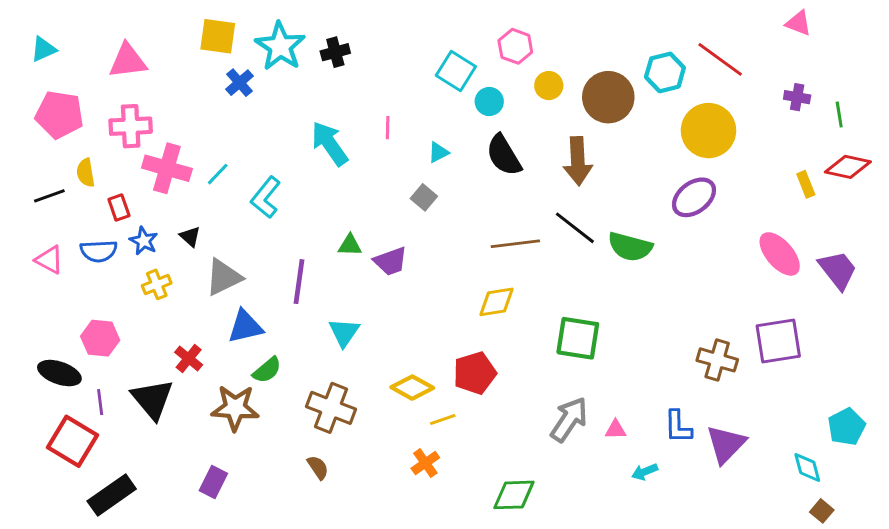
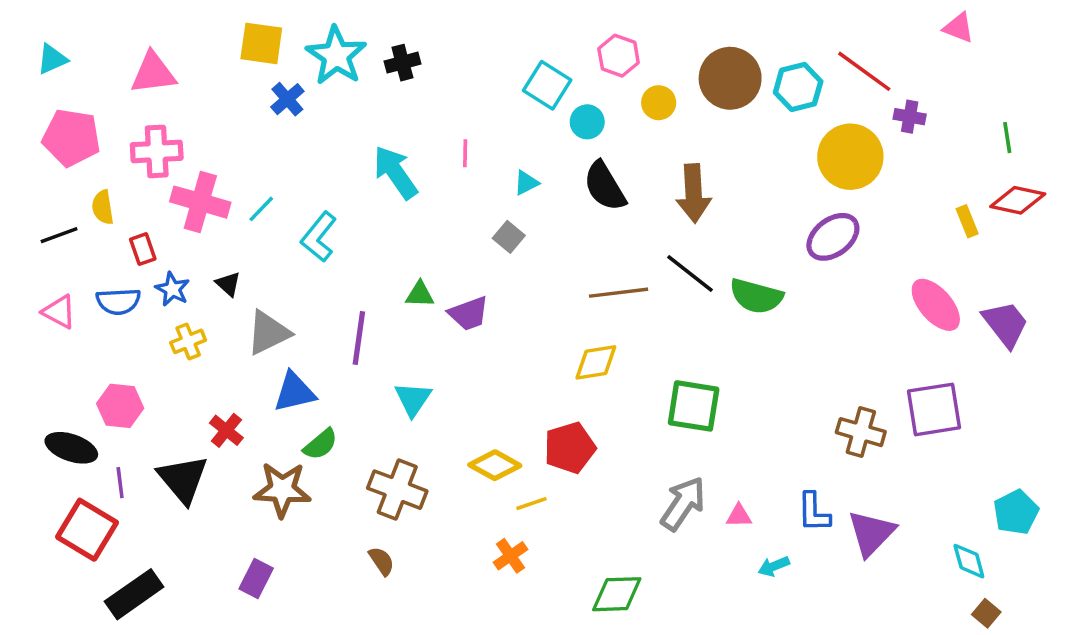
brown circle: (608, 97) -> (730, 78), moved
purple cross: (797, 97) -> (910, 117), moved

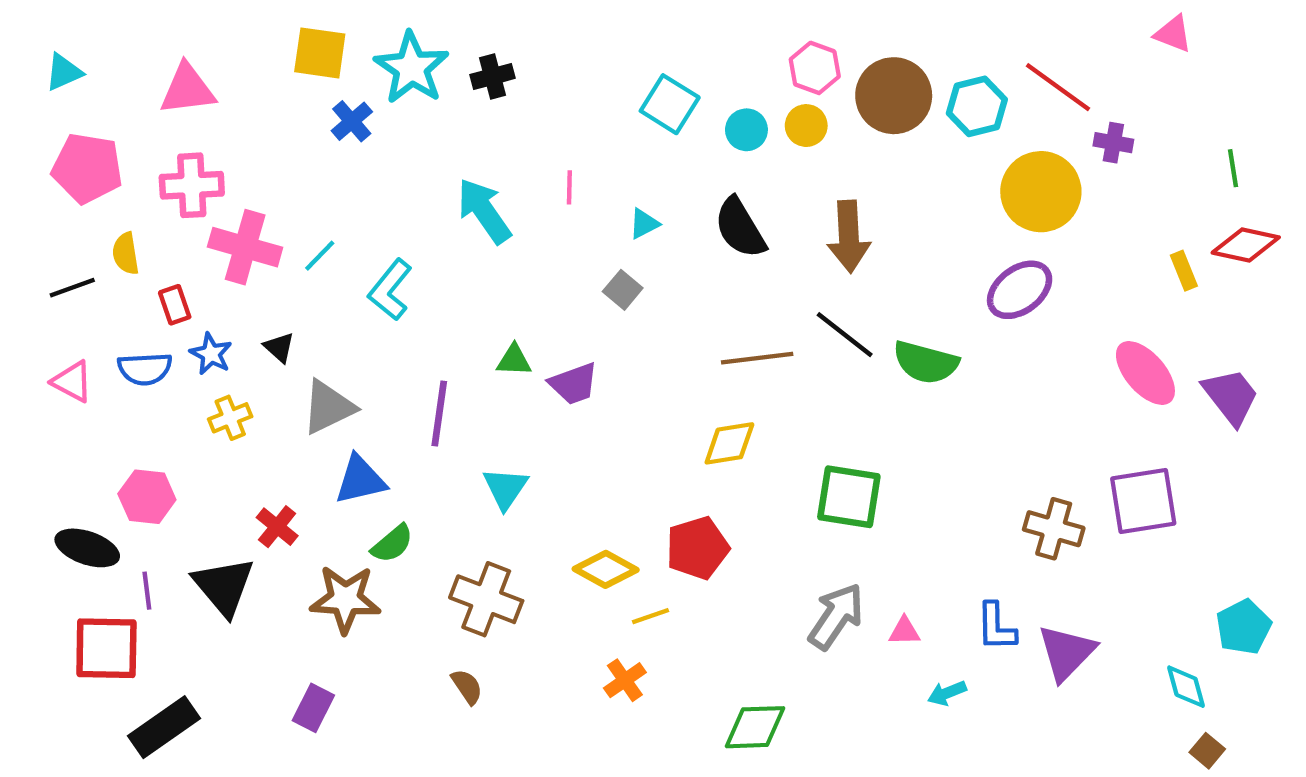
pink hexagon: (619, 56) -> (815, 68), moved
cyan circle: (587, 122) -> (746, 130), moved
red square: (87, 530) -> (106, 648), turned -30

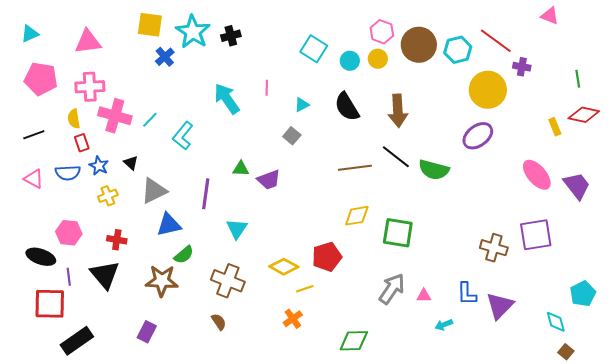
yellow semicircle: (126, 254) -> (74, 119), moved
yellow diamond: (729, 443) -> (357, 216), moved
red cross: (277, 527) -> (117, 240), moved, turned -30

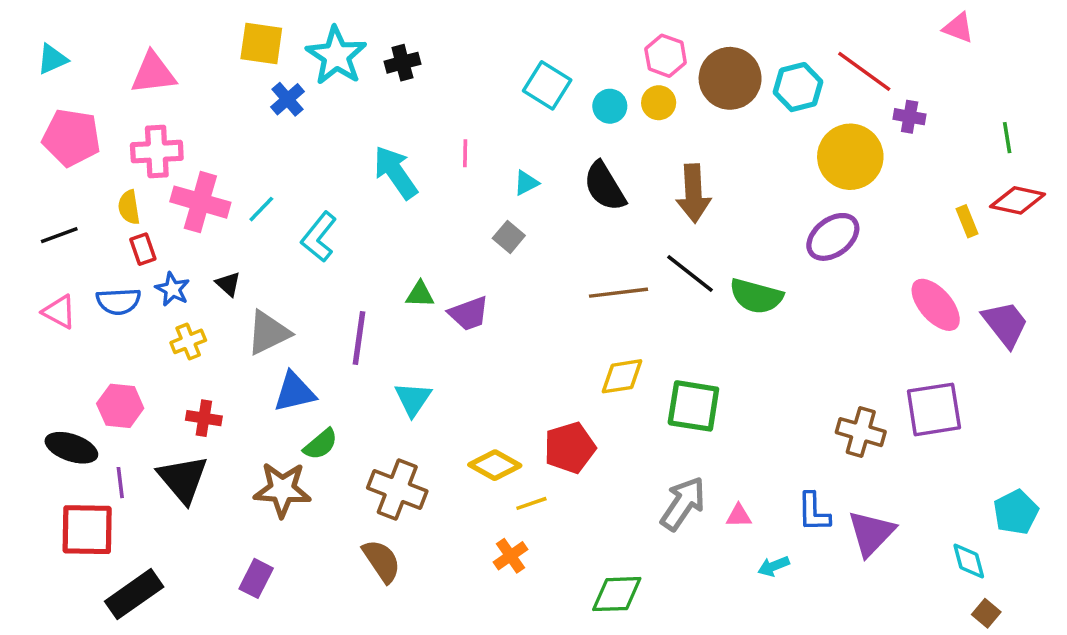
brown semicircle: (219, 322) -> (382, 561), size x1.5

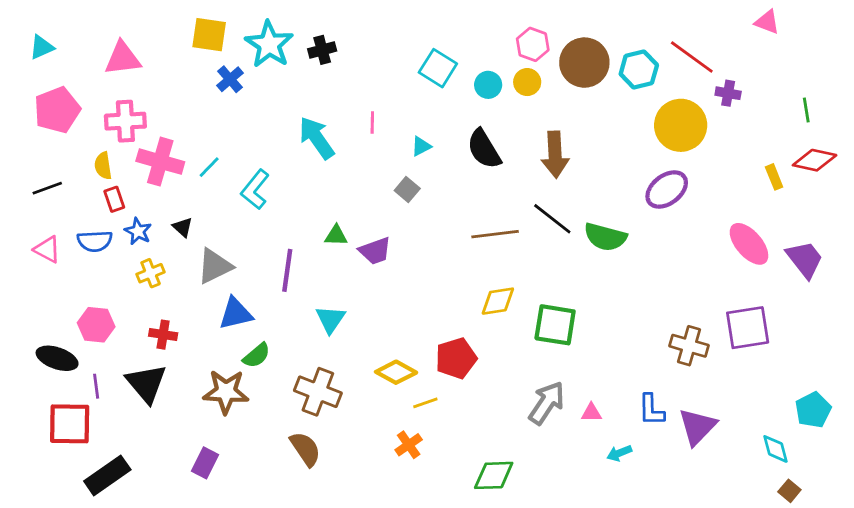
pink pentagon: (71, 138) -> (57, 110), turned -30

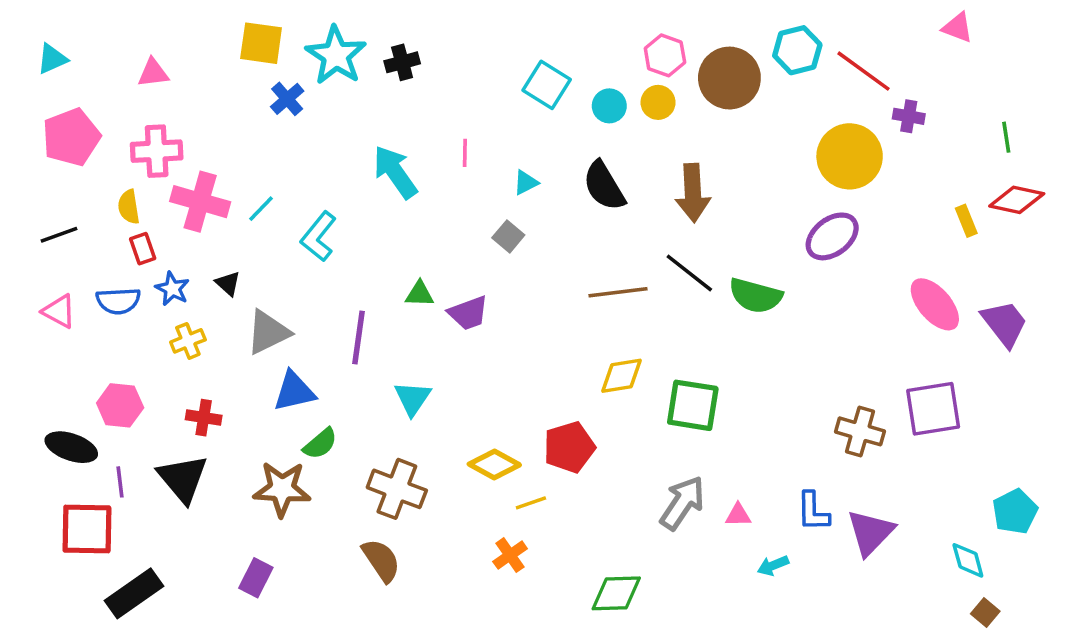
pink triangle: (123, 58) -> (153, 73), size x0.7
cyan hexagon: (639, 69) -> (797, 50), moved

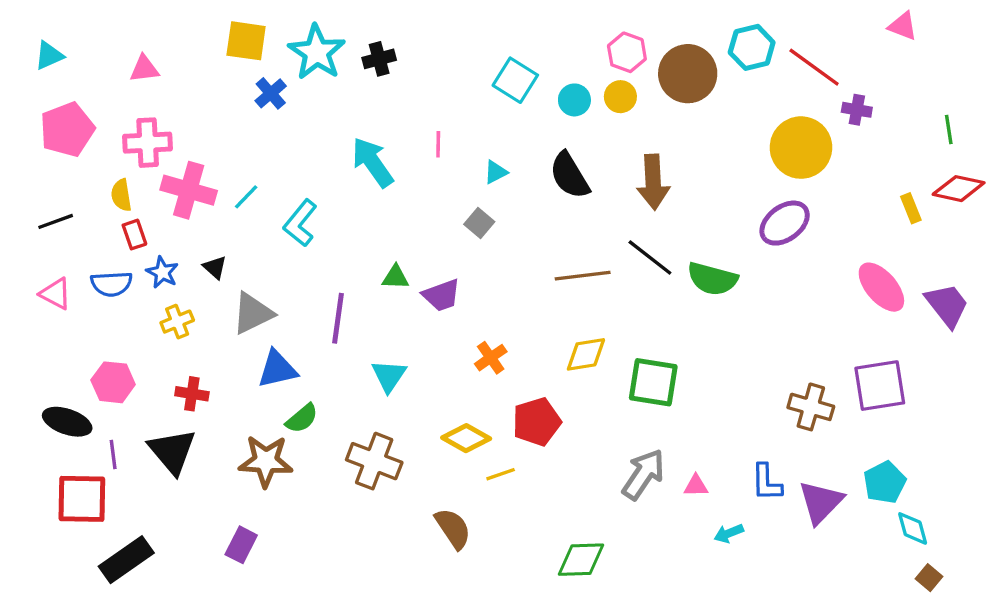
cyan pentagon: (1015, 512) -> (885, 482), moved
orange cross: (510, 555) -> (491, 358), moved
brown semicircle: (381, 560) -> (453, 528), moved

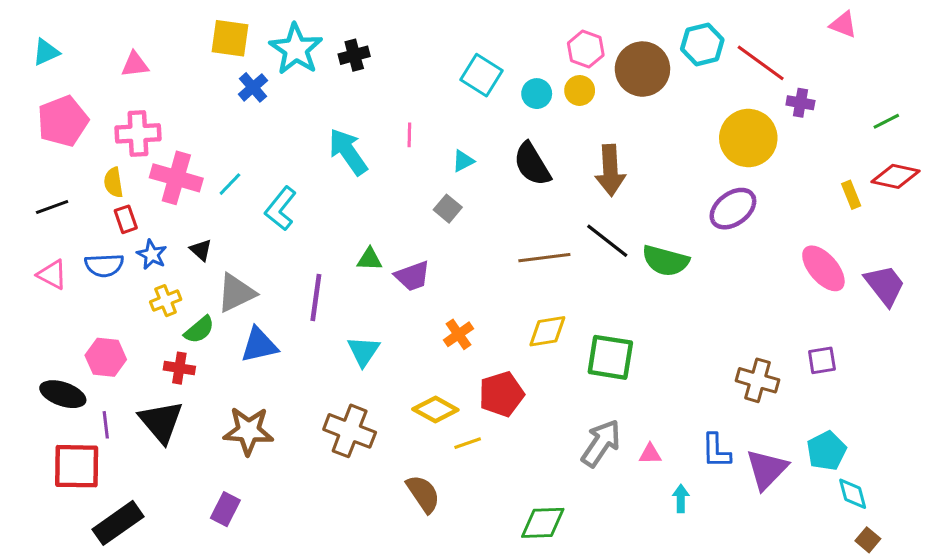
green line: (949, 129) -> (886, 121), turned 72
purple square: (880, 386) -> (822, 360), size x0.6
green semicircle: (302, 418) -> (199, 330), moved
cyan arrow: (729, 533) -> (681, 498), turned 112

